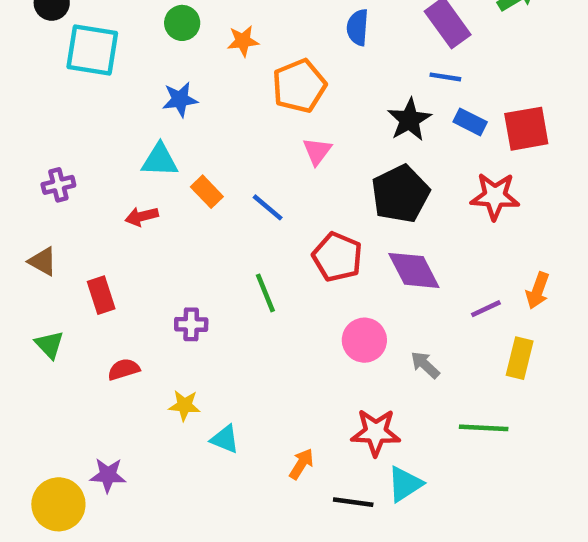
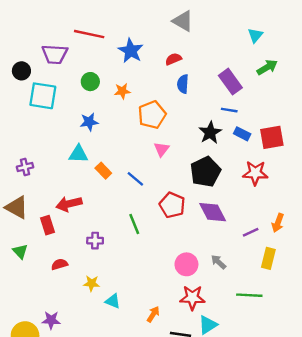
red arrow: (142, 216) -> (69, 204), moved, size x1.5
brown triangle: (43, 261) -> (17, 207), size x1.5
pink circle: (364, 340) -> (186, 264), moved

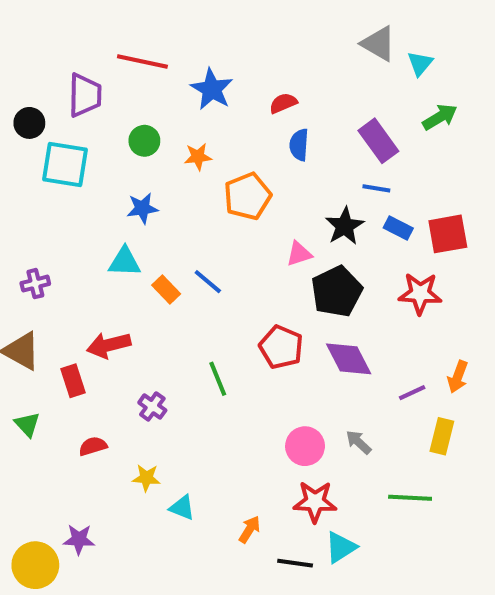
gray triangle: (183, 21) -> (378, 44), moved
purple trapezoid: (55, 54) -> (85, 95), turned -92
pink triangle: (162, 149) -> (299, 254), moved, turned 35
blue line: (135, 179) -> (208, 282), moved
purple cross: (95, 241) -> (152, 407), turned 35

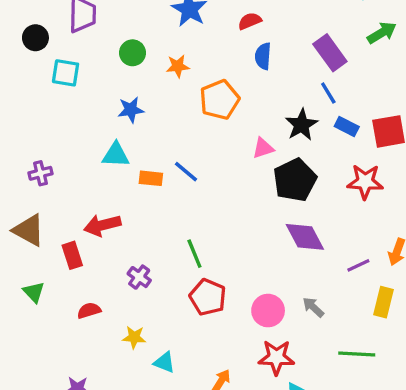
cyan square: (65, 165) -> (66, 73), size x0.7
blue line: (376, 188) -> (328, 93), turned 50
orange rectangle: (166, 290) -> (151, 178), turned -40
red pentagon: (281, 347) -> (208, 297), moved

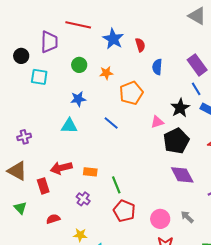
red semicircle: (250, 21) -> (140, 45), moved, turned 96
blue line: (186, 172) -> (111, 123), moved
orange rectangle: (151, 178) -> (90, 172), moved

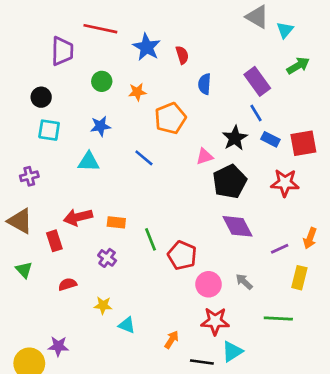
black circle: (21, 56) -> (41, 97), moved
cyan square: (39, 77) -> (49, 130), moved
red pentagon: (124, 211) -> (182, 255), moved

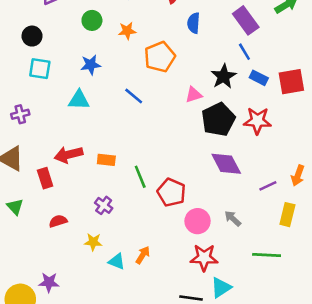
red star: (285, 183) -> (257, 121), moved
purple cross: (107, 258) -> (104, 205), moved
orange arrow: (172, 340) -> (143, 255), moved

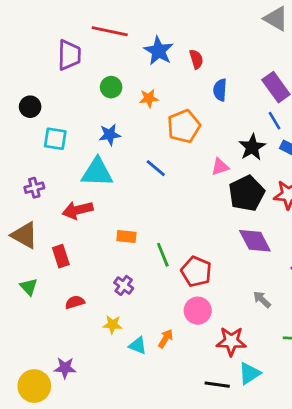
black circle: (32, 36) -> (30, 107), moved
cyan triangle: (79, 100) -> (97, 172), size x1.4
red arrow: (68, 155) -> (78, 210), moved
pink circle: (198, 221) -> (198, 311), moved

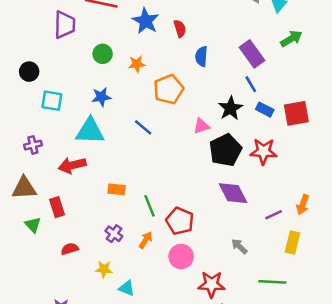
brown triangle: (25, 235) -> (24, 188), turned -32
green triangle: (29, 287) -> (33, 225), moved
orange arrow: (166, 339) -> (146, 240), moved

